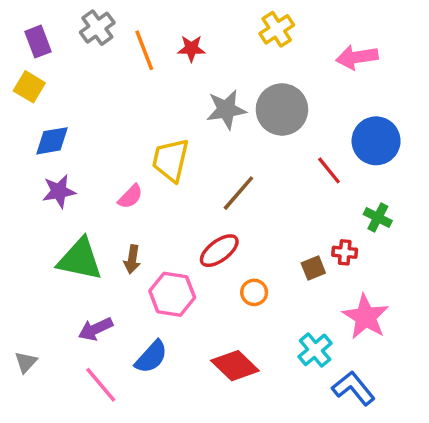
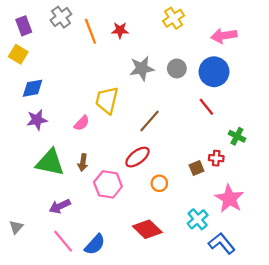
gray circle: (282, 109) -> (177, 68), size x0.6
blue circle: (376, 141) -> (214, 72), moved
blue semicircle: (151, 357) -> (95, 244), moved

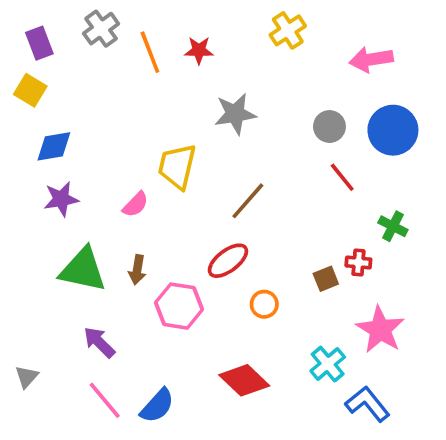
gray circle: (177, 68) -> (329, 127), moved
blue circle: (214, 72) -> (393, 130), moved
purple arrow: (60, 206) -> (99, 342), turned 70

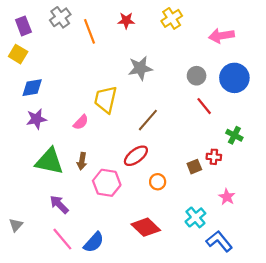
red star: (199, 50) -> (126, 21), moved
pink star: (380, 330) -> (227, 197), size x0.6

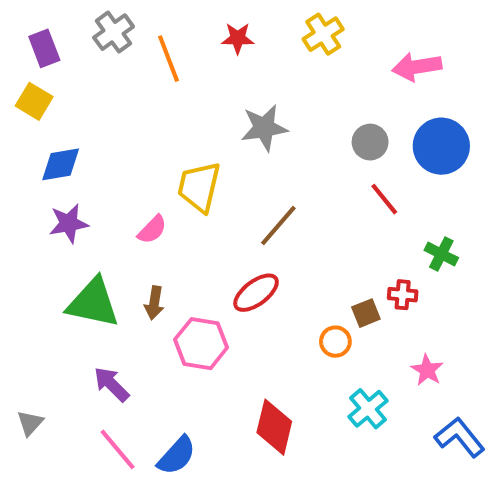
orange circle: (158, 182) -> (335, 342), moved
red diamond: (146, 227) -> (274, 427), turned 60
blue L-shape: (219, 241) -> (460, 437), moved

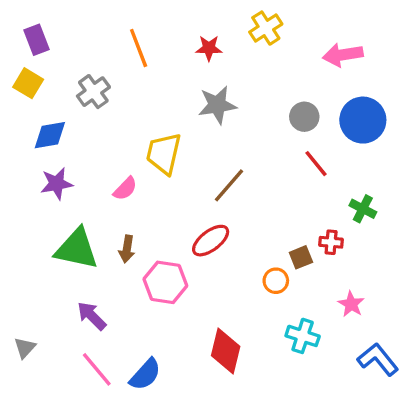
gray cross: (114, 32) -> (93, 92), moved
red star: (238, 38) -> (209, 48), moved
cyan cross: (368, 409) -> (303, 336), turned -32

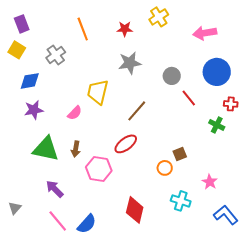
gray circle: (304, 117) -> (172, 76), moved
red cross: (331, 242) -> (231, 104), moved

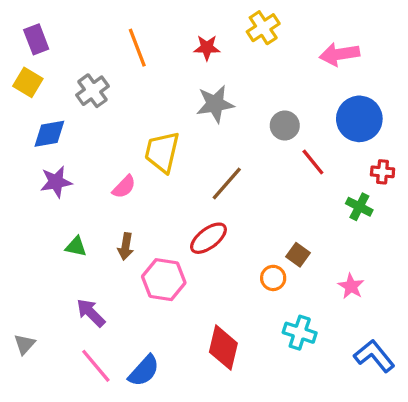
green triangle: (46, 149) -> (76, 246), size x0.5
brown square: (180, 154) -> (298, 255), turned -32
pink star: (210, 182) -> (351, 286), moved

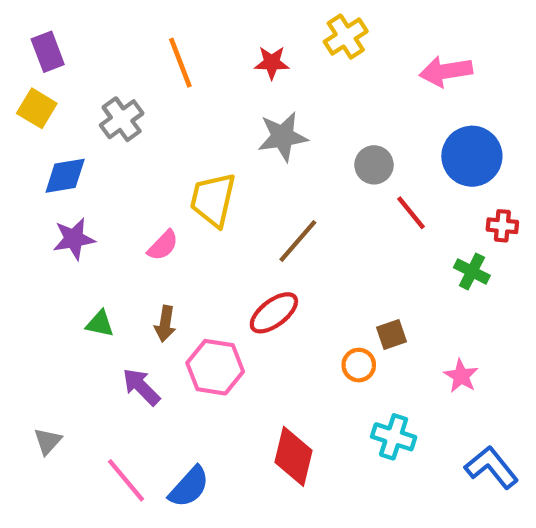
brown square: (298, 255) -> (391, 335), turned 35
purple arrow: (91, 313) -> (141, 387), moved
gray triangle: (25, 344) -> (48, 441), moved

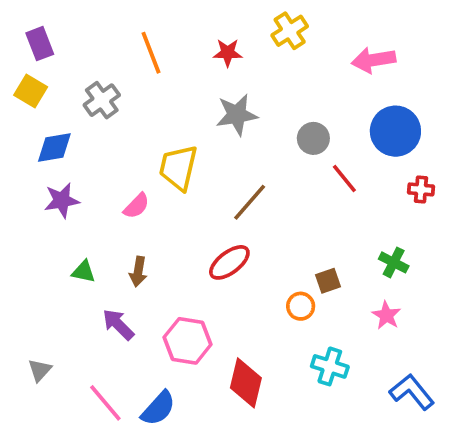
green cross: (472, 271) -> (394, 262), moved
pink hexagon: (215, 367) -> (188, 341), moved

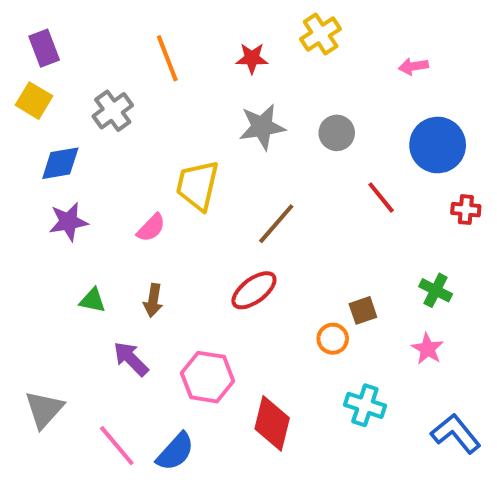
pink arrow: (374, 60) -> (413, 66), size x0.6
gray circle: (313, 138) -> (337, 133), moved
gray triangle: (40, 370) -> (44, 409), size x1.5

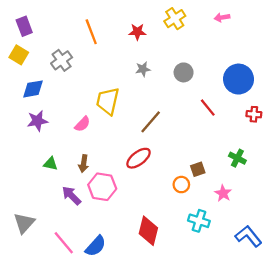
pink arrow: (413, 66) -> (222, 17), moved
gray star: (262, 127) -> (143, 69), size x0.6
pink star: (428, 349) -> (223, 193), moved
pink hexagon: (208, 377) -> (102, 187), moved

